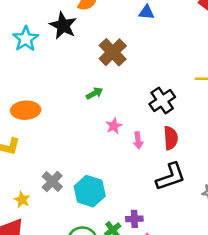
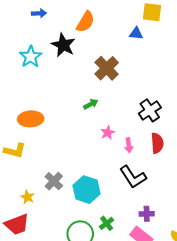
black L-shape: (171, 177) -> (133, 177), moved, turned 76
purple cross: (134, 219) -> (147, 214), moved

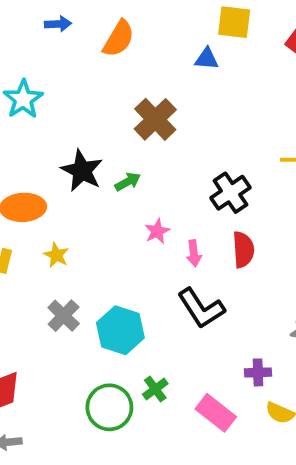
blue arrow: (39, 13) -> (58, 24), moved
black star: (63, 45) -> (82, 171), moved
yellow star: (27, 197) -> (56, 255), moved
purple cross: (147, 214) -> (258, 372), moved

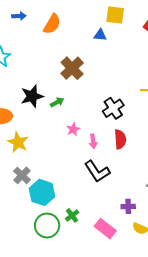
black star: (82, 171) -> (32, 96), turned 30
yellow star: (56, 255) -> (18, 142), size x1.5
cyan hexagon: (120, 330) -> (42, 192), moved

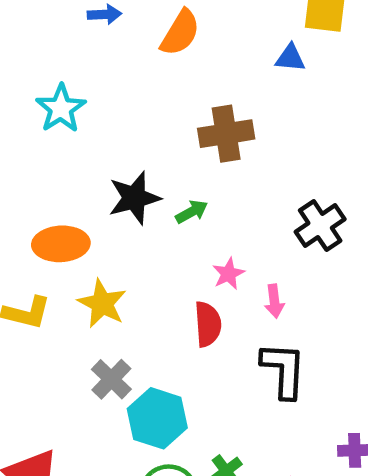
brown cross: (72, 68) -> (226, 134), turned 35
red semicircle: (120, 139) -> (208, 324), moved
black L-shape: (97, 171) -> (283, 370), turned -144

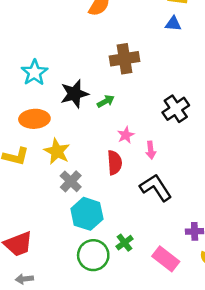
blue triangle: (290, 58) -> (173, 24), moved
cyan star: (61, 108) -> (34, 73), moved
black L-shape: (283, 370) -> (156, 188), turned -36
gray cross: (111, 379) -> (71, 181), moved

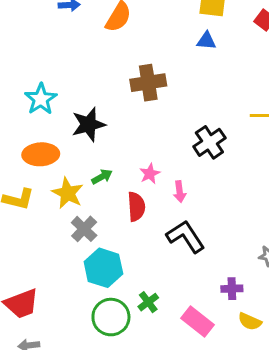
green arrow: (106, 101) -> (102, 177), moved

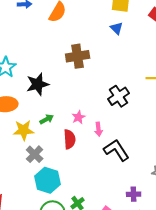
blue triangle: (206, 41) -> (117, 28), turned 40
yellow star: (68, 193) -> (24, 130), turned -30
black L-shape: (186, 236) -> (117, 150), moved

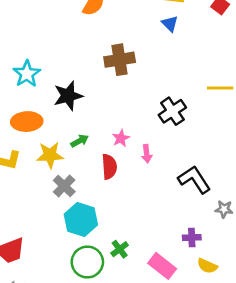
black L-shape: (117, 150) -> (194, 180), moved

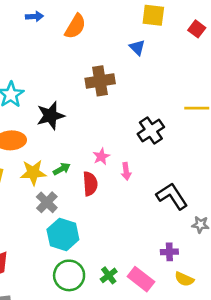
blue triangle: (170, 24) -> (137, 47), moved
green arrow: (80, 141) -> (62, 169), moved
green cross: (120, 249) -> (109, 275), moved

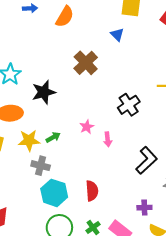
brown cross: (100, 81) -> (86, 63), turned -35
red semicircle: (90, 184) -> (92, 191), moved
black L-shape: (172, 196) -> (147, 160), turned 80
gray cross: (47, 202) -> (41, 166), turned -30

